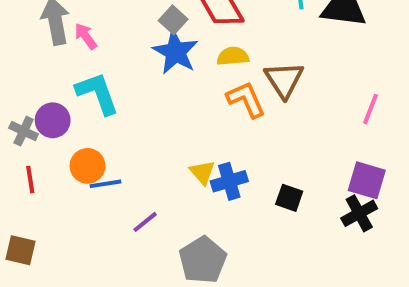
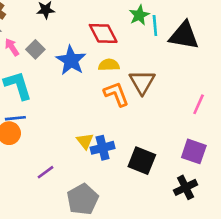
gray square: (173, 20) -> (35, 49), moved
blue line: (105, 184) -> (15, 118), moved
black square: (289, 198) -> (142, 161), size x1.5
black cross: (359, 213) -> (186, 187), moved

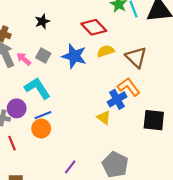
orange L-shape: (116, 94) -> (129, 87), moved
blue cross: (103, 148) -> (117, 99), moved
purple line: (46, 172) -> (70, 167), moved

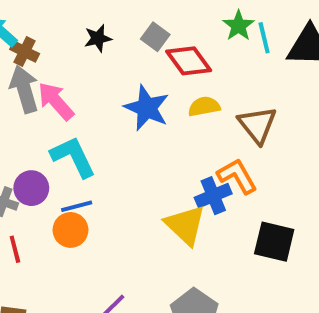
gray square: (43, 55) -> (155, 37), moved
pink arrow: (24, 59) -> (56, 101), size x1.5
yellow triangle: (104, 118) -> (185, 225), size x1.6

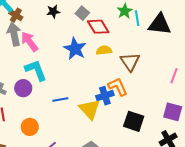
purple circle: (31, 188) -> (23, 88), moved
blue line: (77, 206) -> (60, 100), moved
orange circle: (70, 230) -> (30, 127), moved

